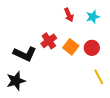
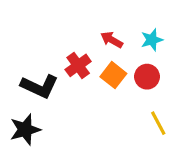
red arrow: (69, 15) -> (112, 40), moved, turned 144
cyan star: (93, 17) -> (152, 40), moved

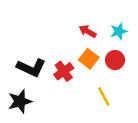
red cross: (78, 65) -> (64, 71), moved
yellow line: (158, 123) -> (104, 96), moved

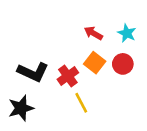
cyan star: (119, 31) -> (127, 33), turned -30
yellow line: (104, 96) -> (81, 103), moved

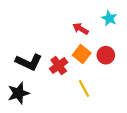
cyan star: (127, 33) -> (109, 18), moved
yellow line: (81, 103) -> (84, 89), moved

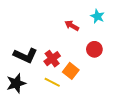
orange square: (82, 54) -> (71, 71), moved
yellow line: (84, 89) -> (52, 82), moved, turned -35

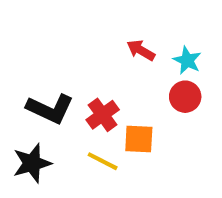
cyan star: (98, 16) -> (187, 60), moved
orange square: (71, 71) -> (139, 139), turned -35

